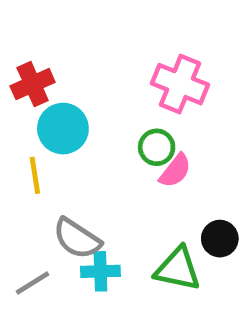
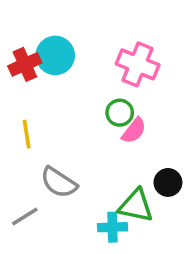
cyan circle: (63, 129) -> (55, 55), moved
cyan cross: (100, 271) -> (113, 227), moved

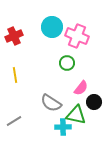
cyan circle: (55, 55) -> (52, 27), moved
pink semicircle: (134, 131) -> (81, 88), moved
gray semicircle: (59, 182) -> (51, 103), moved

